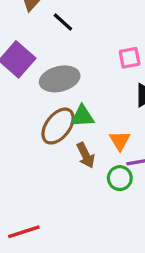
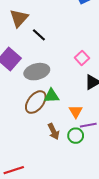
pink square: (130, 58) -> (82, 58), turned -32
brown arrow: (86, 155) -> (54, 131), moved

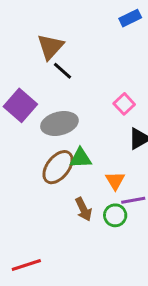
brown triangle: (19, 18) -> (50, 47), moved

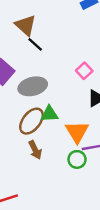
brown triangle: (50, 47) -> (26, 25), turned -30
orange triangle: (115, 181) -> (77, 132), size x1.5
brown arrow: (84, 209) -> (35, 150), moved

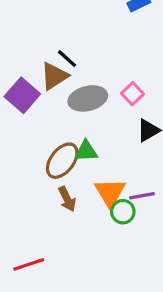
brown triangle: (26, 25) -> (54, 76), moved, turned 45
gray ellipse: (33, 86) -> (88, 98), moved
orange triangle: (77, 132) -> (110, 193), moved

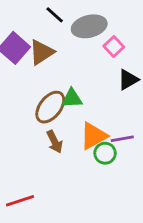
brown triangle: (54, 76) -> (42, 52), moved
gray ellipse: (88, 98) -> (89, 26), moved
orange triangle: (110, 193) -> (94, 136), turned 32

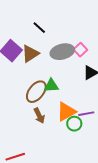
gray ellipse: (89, 26) -> (62, 52), moved

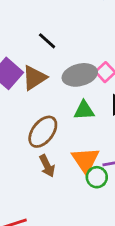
green triangle: (51, 86) -> (84, 110), moved
orange triangle: (66, 112) -> (85, 160), turned -35

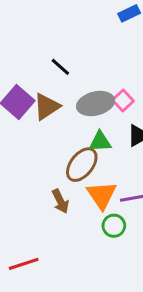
brown ellipse: (43, 132) -> (82, 165), moved
green circle: (97, 177) -> (114, 226), moved

